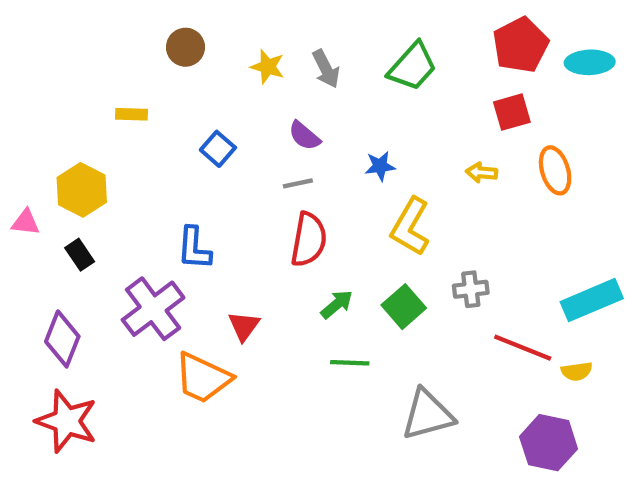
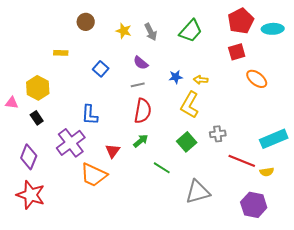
orange ellipse: (555, 170) -> (257, 79), turned -35
yellow arrow: (482, 173) -> (201, 80), moved
green arrow: (337, 304) -> (141, 141), moved
green line: (350, 363) -> (162, 168), turned 30

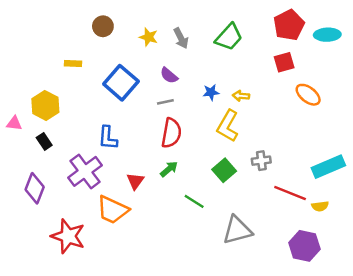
blue square: (101, 69) -> (121, 83), size x1.8
red star: (31, 195) -> (68, 236), moved

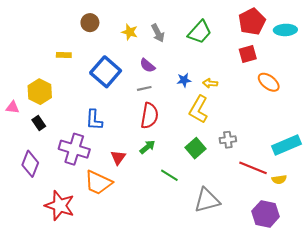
purple cross: (85, 171) -> (74, 149), turned -36

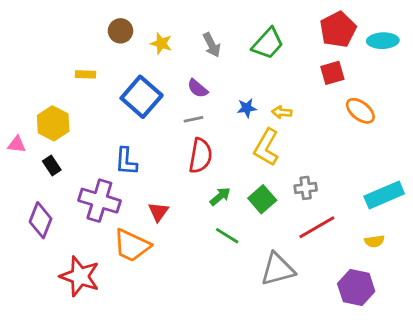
yellow star: (130, 32) -> (161, 43), moved
green arrow: (147, 147) -> (220, 196), moved
red line: (253, 168) -> (317, 227), moved, turned -52

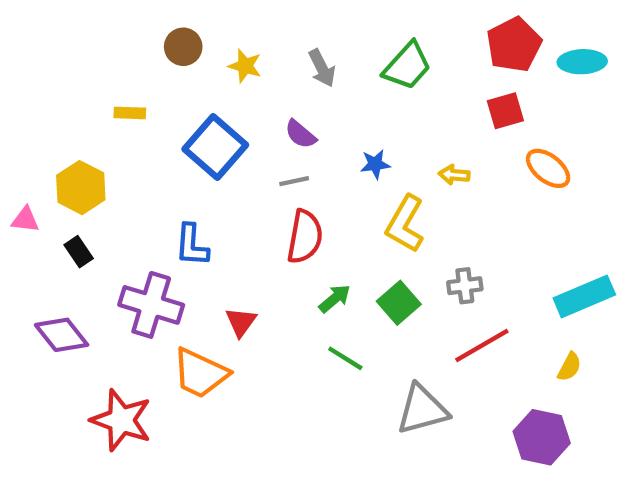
yellow arrow: (282, 112) -> (454, 175), moved
purple diamond: (41, 220) -> (62, 335), turned -60
yellow semicircle: (374, 241) -> (569, 367), turned -54

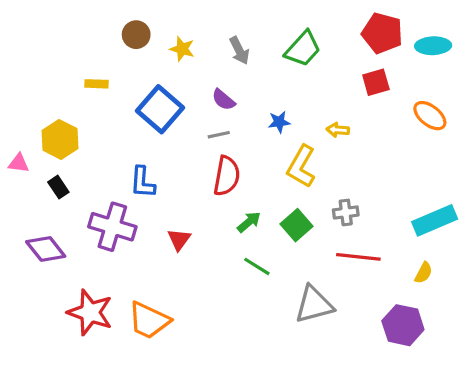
red pentagon: (514, 45) -> (382, 33), turned -30
orange ellipse: (548, 168) -> (430, 116), moved
red line: (482, 345) -> (358, 257), turned 36
orange trapezoid: (200, 373) -> (149, 320), moved

